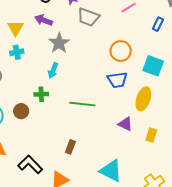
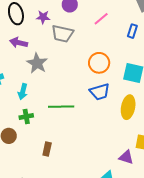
cyan arrow: (53, 70) -> (23, 92), moved
green line: (82, 104) -> (61, 107), moved
purple triangle: (125, 124) -> (126, 157), moved
brown rectangle: (70, 147) -> (47, 149), moved

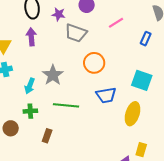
purple arrow: (19, 43) -> (31, 37), turned 66
gray star: (37, 63) -> (53, 75), moved
orange circle: (99, 63) -> (94, 63), moved
brown rectangle: (47, 149) -> (47, 136), moved

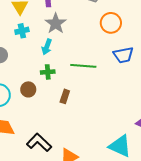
gray star: (53, 75) -> (56, 23), moved

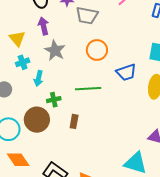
orange circle: (111, 23) -> (97, 50), moved
cyan arrow: (47, 47) -> (39, 78), moved
brown circle: (28, 89) -> (37, 120), size x1.6

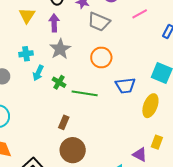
yellow triangle: (17, 39) -> (27, 15), moved
green cross: (54, 100) -> (59, 82), moved, turned 32
brown circle: (37, 120) -> (73, 150), moved

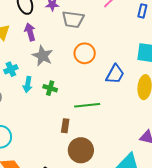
blue trapezoid: (125, 86) -> (115, 74), turned -40
green line: (85, 93) -> (87, 105), moved

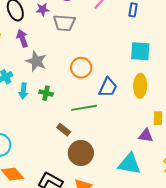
orange circle: (85, 53) -> (81, 68), moved
blue trapezoid: (115, 74) -> (108, 87), moved
brown rectangle: (65, 126) -> (64, 130), turned -56

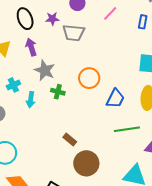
green cross: (46, 93) -> (58, 92), moved
green line: (84, 108) -> (127, 129), moved

